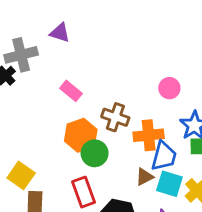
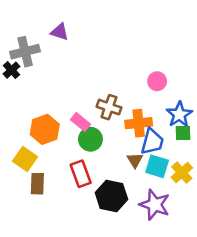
pink rectangle: (71, 91) -> (81, 122), moved
orange hexagon: (81, 135) -> (45, 129), moved
brown triangle: (144, 177) -> (135, 160), turned -35

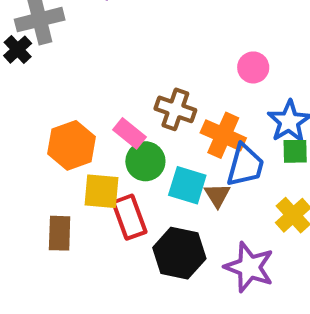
orange cross: (139, 123) -> (223, 135), turned 30
yellow square: (25, 159) -> (102, 191), moved, turned -30
cyan square: (157, 166) -> (187, 185), moved

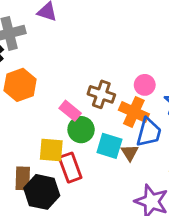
pink circle: (253, 67) -> (145, 85), moved
orange hexagon: (72, 145) -> (20, 85), moved
black hexagon: (179, 253) -> (42, 192), moved

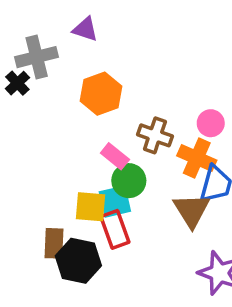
orange hexagon: (20, 85) -> (101, 94), moved
cyan square: (109, 146) -> (115, 202), moved, turned -30
brown triangle: (130, 153) -> (192, 210), size x1.6

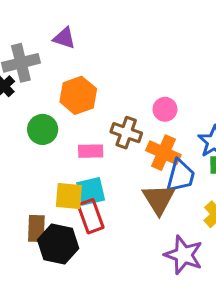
pink circle: (211, 123) -> (165, 109), moved
pink rectangle: (115, 156) -> (91, 151), turned -40
green circle: (129, 181) -> (43, 129), moved

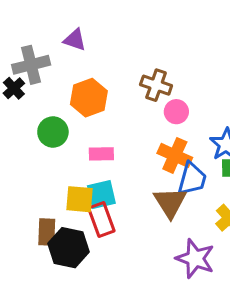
brown cross: (126, 133) -> (156, 85), moved

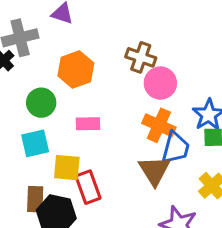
pink circle: (176, 112) -> (160, 83), size x1.4
cyan square: (101, 194) -> (35, 143), moved

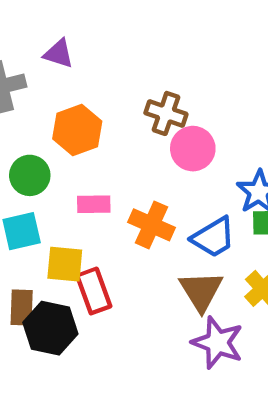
orange cross: (159, 125) -> (152, 225), moved
blue trapezoid: (175, 148) -> (213, 237), turned 44
brown triangle: (154, 171) -> (201, 291), moved

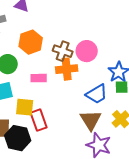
brown cross: (166, 113) -> (63, 51), moved
orange cross: (152, 225) -> (67, 69), moved, turned -30

